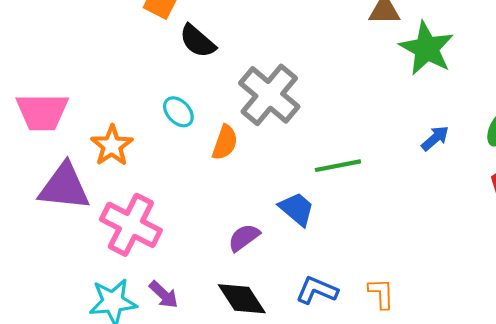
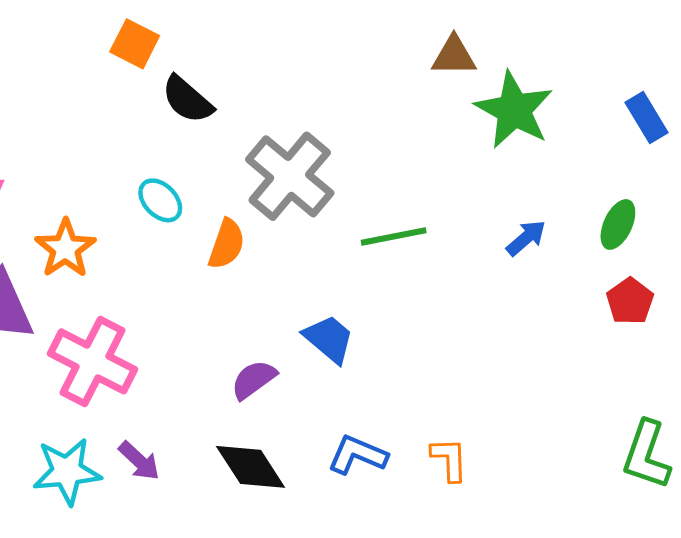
green line: (338, 166) -> (394, 237), moved

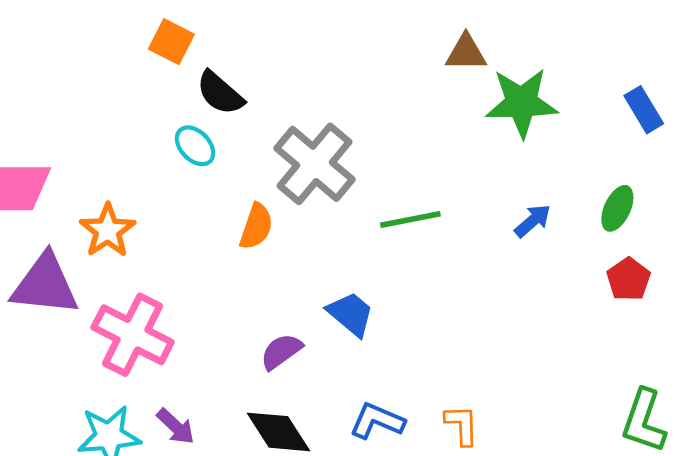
green star: (514, 110) -> (522, 103), turned -30
cyan ellipse: (160, 200) -> (195, 146), moved

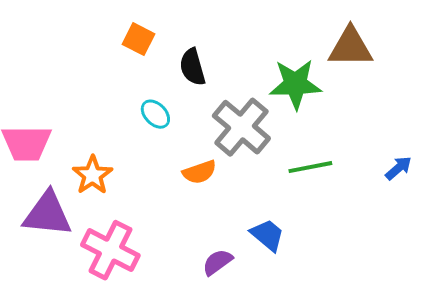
brown triangle: (466, 53) -> (350, 47), size x1.5
black semicircle: (220, 93) -> (192, 67), moved, turned 33
green star: (522, 103) -> (295, 84), moved
orange semicircle: (256, 226) -> (199, 172), turned 52

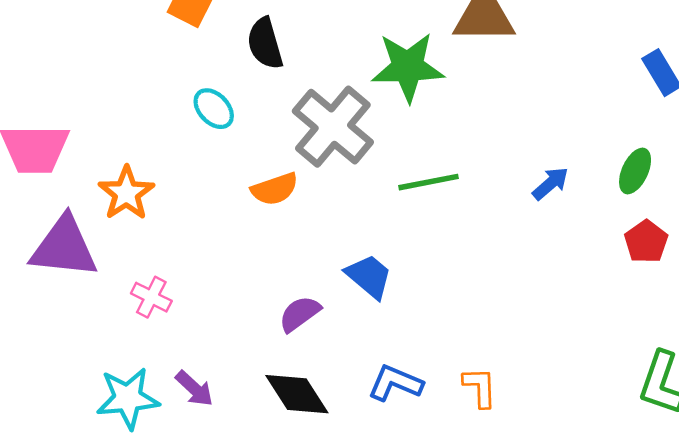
pink cross: (110, 250) -> (151, 297), size x0.5

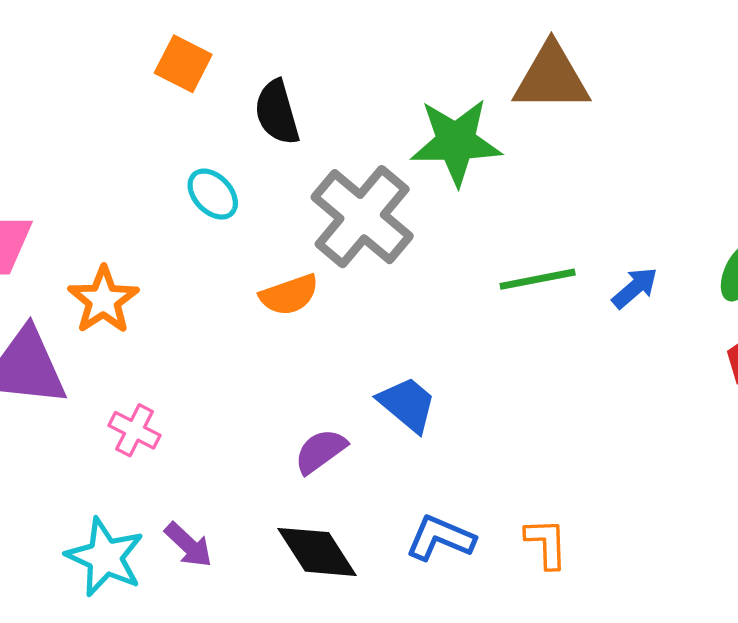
green line: (429, 182) -> (538, 279), moved
cyan star: (128, 398) -> (105, 557), turned 30

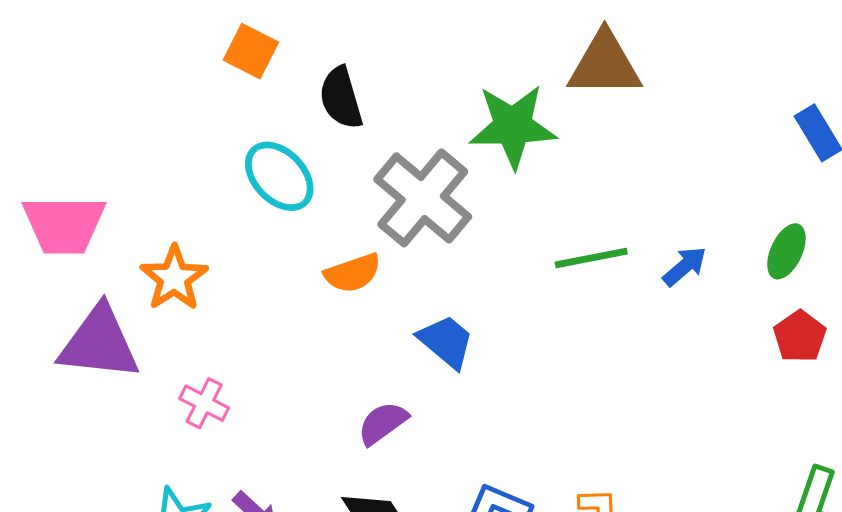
cyan ellipse: (213, 194) -> (279, 176), size x1.4
blue trapezoid: (407, 404) -> (446, 341), moved

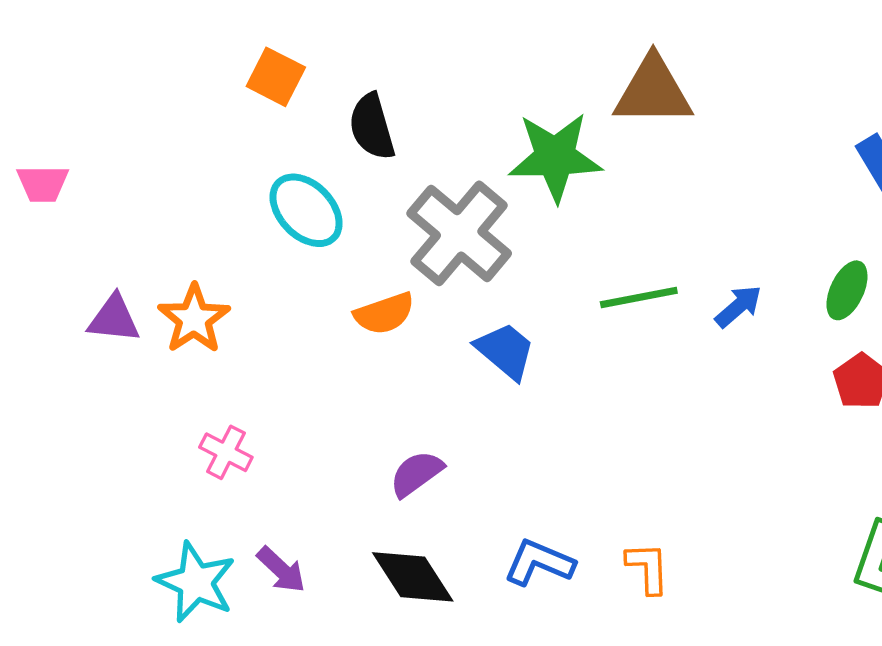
pink trapezoid: (64, 225) -> (43, 184), moved, size x0.6
blue trapezoid: (446, 341) -> (505, 351), moved
purple triangle: (99, 343) -> (114, 319), moved, size x0.6

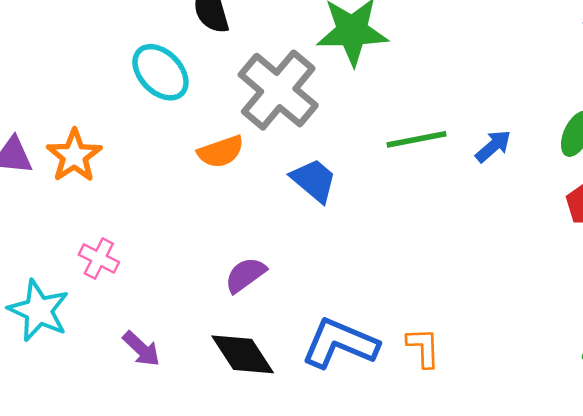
blue L-shape: (539, 563) -> (340, 343), size x1.4
cyan star: (196, 582) -> (39, 310), moved

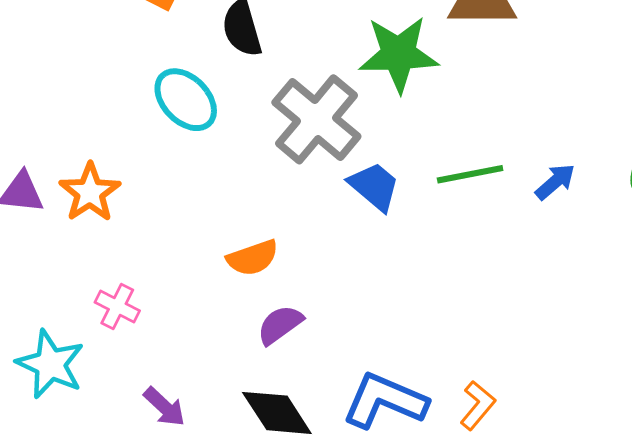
orange semicircle: (221, 152) -> (253, 258), moved
blue trapezoid: (314, 180) -> (374, 186), moved
orange L-shape: (423, 347) -> (478, 405), turned 42

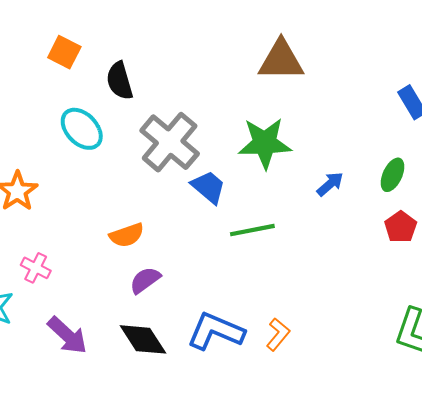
green star: (399, 54) -> (265, 143), moved
green line: (470, 174) -> (252, 230), moved
purple arrow: (164, 407) -> (67, 335), size x1.4

